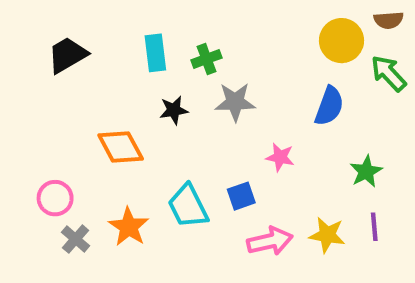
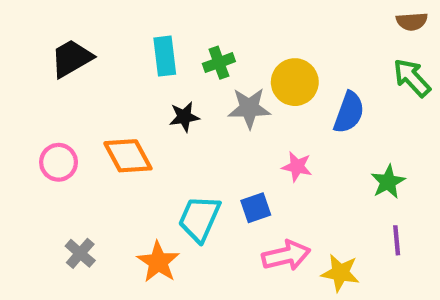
yellow circle: (341, 41) -> (295, 82), moved
pink circle: (55, 198) -> (59, 162), moved
cyan trapezoid: (188, 206) -> (199, 219), turned 51
orange star: (129, 227) -> (158, 262), moved
yellow star: (327, 235) -> (340, 273), moved

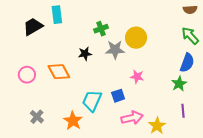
cyan rectangle: (165, 56) -> (57, 15), moved
blue semicircle: (349, 112) -> (187, 63), moved
yellow star: (340, 273) -> (157, 126), turned 30

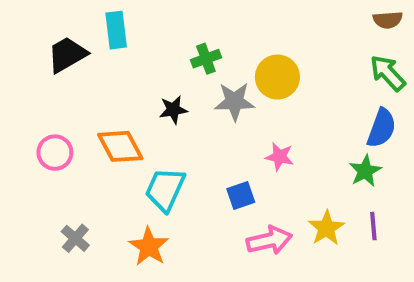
cyan trapezoid: (92, 101) -> (165, 189), moved
yellow star: (157, 126) -> (326, 228), moved

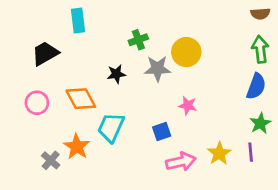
black trapezoid: (67, 55) -> (45, 53), moved
green arrow: (388, 73) -> (260, 49), turned 36
green star: (365, 171) -> (260, 123), moved
orange star: (149, 246) -> (77, 147), moved

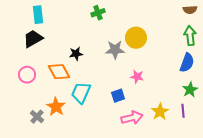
cyan rectangle: (78, 21) -> (38, 15), moved
green cross: (138, 40) -> (98, 13), moved
black star: (116, 74) -> (76, 54), moved

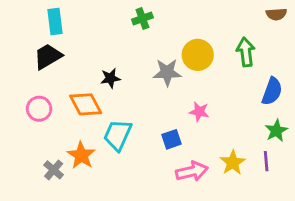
green arrow: (190, 36) -> (246, 52), moved

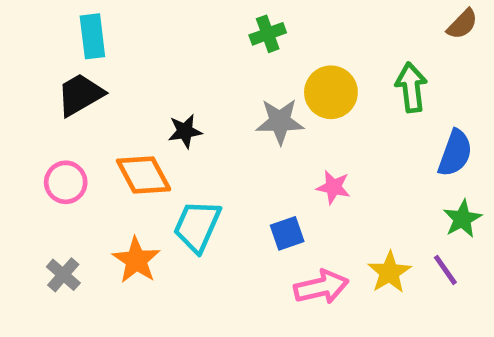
brown semicircle: (276, 14) -> (462, 24), turned -42
green cross: (142, 18) -> (268, 34), moved
purple line: (266, 161) -> (445, 270), turned -30
gray cross: (54, 170) -> (63, 275), moved

